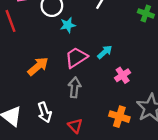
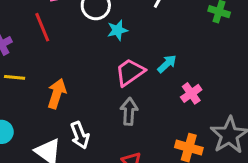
orange arrow: (38, 66) -> (57, 94), moved, turned -30
white arrow: (45, 112) -> (80, 135), moved

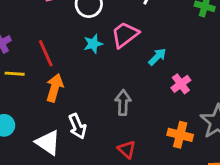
red line: (42, 27) -> (46, 53), moved
cyan star: (117, 30) -> (93, 44), moved
pink trapezoid: (130, 72) -> (125, 35), moved

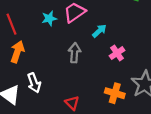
gray arrow: (123, 102) -> (74, 53), moved

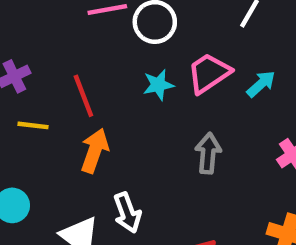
cyan arrow: (99, 31) -> (261, 84), moved

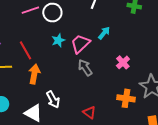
pink trapezoid: (209, 73) -> (80, 44), moved
gray arrow: (208, 153) -> (85, 68), turned -30

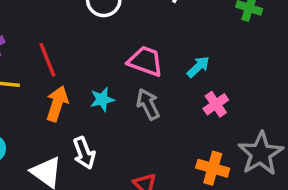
cyan arrow: (104, 33) -> (198, 67), moved
cyan star: (58, 40) -> (102, 99), moved
pink trapezoid: (80, 44) -> (145, 61), turned 55

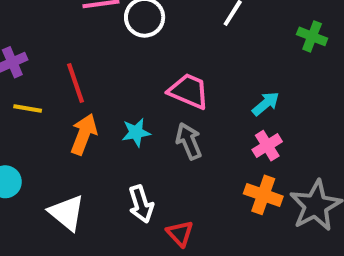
cyan arrow: (198, 67) -> (266, 104), moved
white arrow: (84, 153) -> (141, 204), moved
orange cross: (213, 168) -> (263, 195), moved

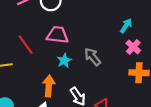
pink trapezoid: (189, 91) -> (57, 35), moved
orange arrow: (84, 134) -> (49, 86), moved

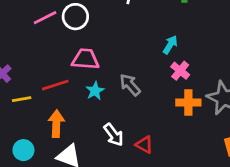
red line: (26, 45) -> (55, 85), moved, turned -70
orange arrow: (49, 86) -> (56, 124), moved

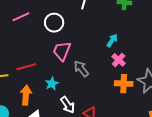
white circle: (75, 17) -> (54, 23), moved
pink trapezoid: (85, 59) -> (62, 51), moved, turned -75
cyan star: (95, 91) -> (52, 84), moved

